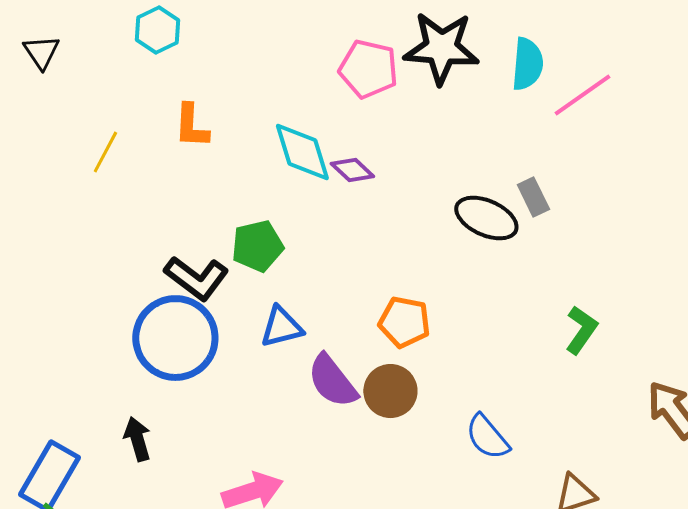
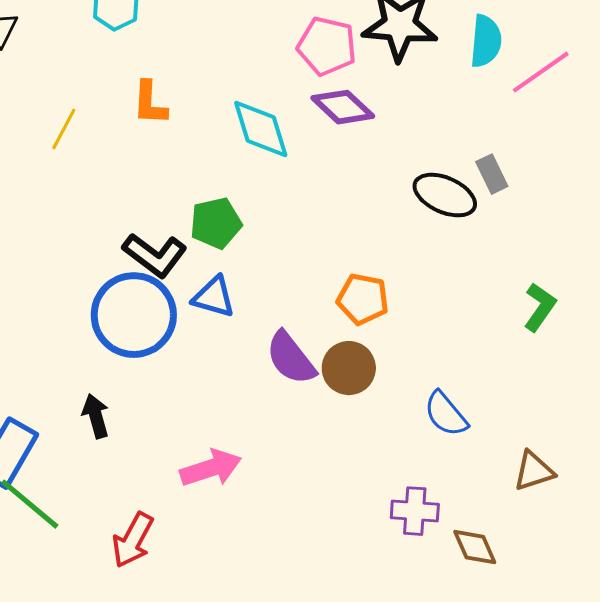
purple diamond: (352, 170) -> (343, 107), moved, size x1.4
blue triangle: (281, 327) -> (214, 297), moved, turned 30

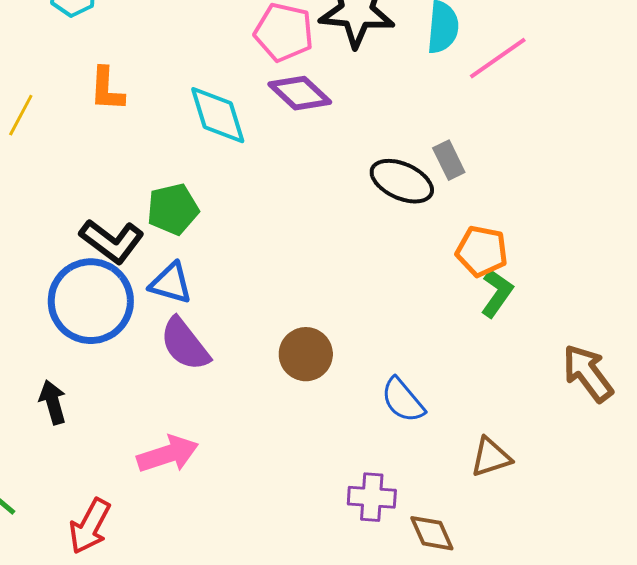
orange pentagon: (363, 299) -> (482, 251), moved
purple semicircle: (291, 358) -> (185, 344), moved

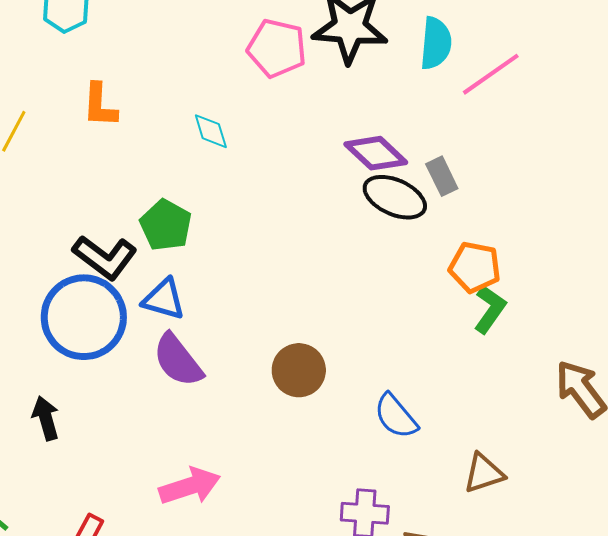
purple diamond: (300, 93) -> (376, 153), moved
cyan diamond: (218, 115) -> (211, 131), size x0.6
green pentagon: (173, 209) -> (166, 225), turned -30
pink arrow: (168, 454) -> (190, 486), moved

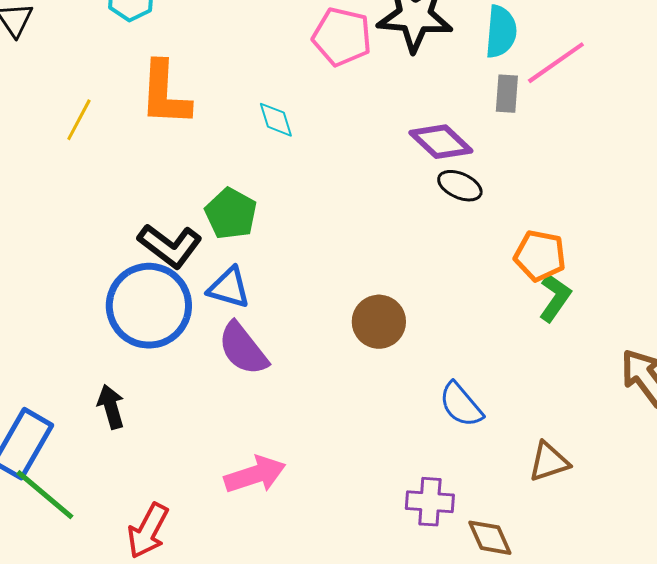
orange L-shape: (100, 105) -> (165, 94), size x1.5
gray rectangle: (442, 176) -> (507, 94), moved, turned 30
black ellipse: (395, 197) -> (460, 186), size x0.7
brown circle: (299, 370) -> (379, 322), moved

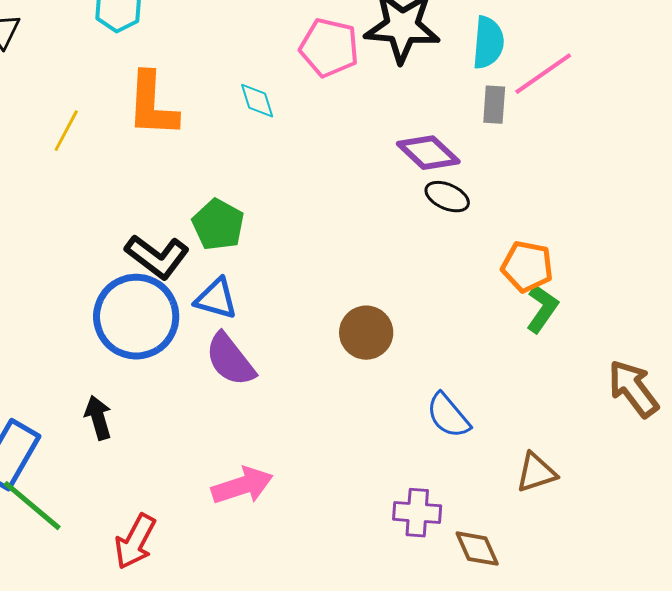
cyan diamond: (276, 120) -> (257, 101), moved

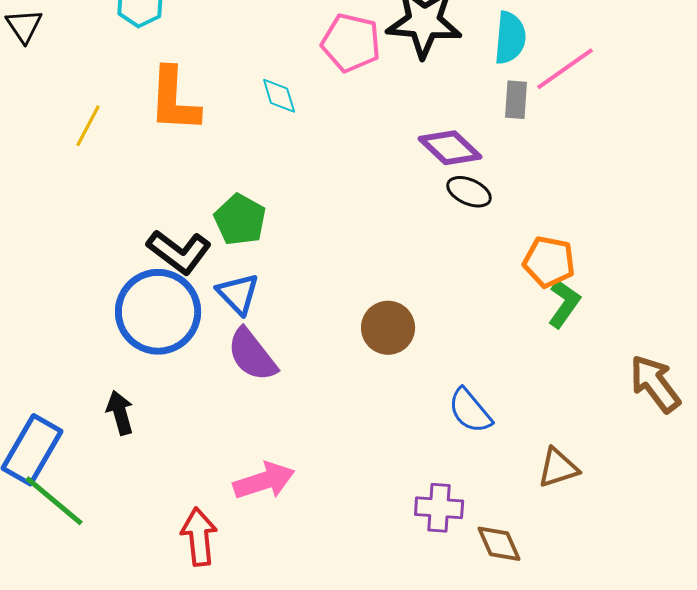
blue triangle: (216, 299) -> (238, 294), turned 30
red arrow: (135, 542) -> (199, 537), moved, turned 146

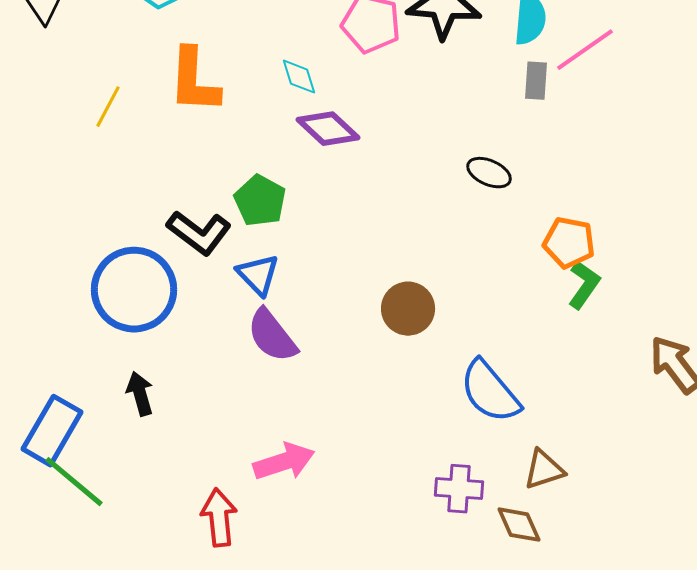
purple diamond: (450, 148) -> (328, 129), moved
blue circle: (158, 312) -> (134, 290), moved
blue semicircle: (470, 411) -> (490, 392), size x1.4
brown triangle: (558, 468) -> (544, 470), moved

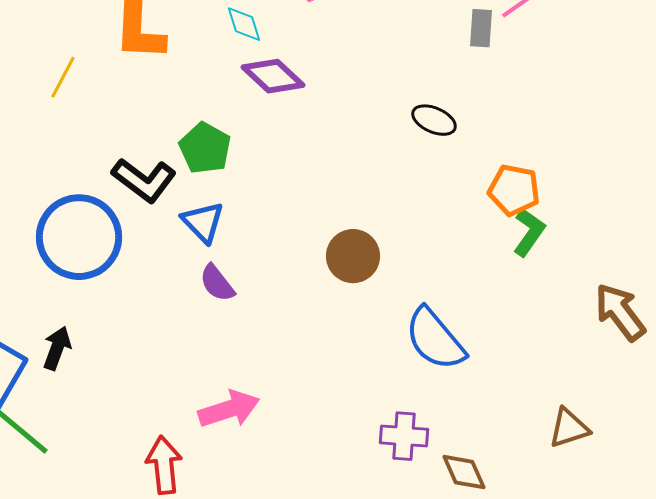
yellow line: (108, 107) -> (63, 77), moved
purple semicircle: (272, 336) -> (217, 283), size x0.7
black arrow: (140, 394) -> (57, 348), moved, turned 36
brown triangle: (544, 470) -> (569, 428), moved

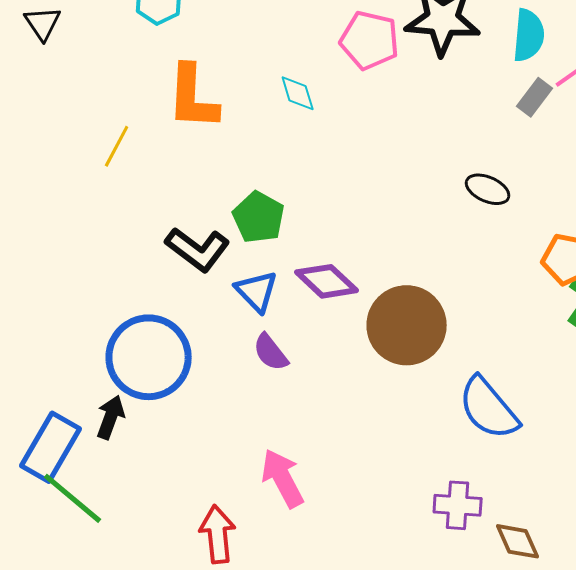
gray rectangle: (481, 28) -> (535, 97), turned 33
purple diamond: (273, 76) -> (327, 281), moved
blue circle: (79, 237) -> (149, 357), moved
brown circle: (353, 256) -> (407, 325), size x1.5
pink arrow: (229, 409) -> (283, 478), turned -100

